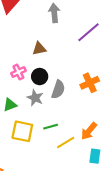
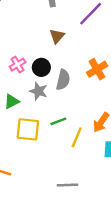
brown triangle: (39, 49) -> (57, 36), moved, turned -32
yellow line: (66, 143) -> (77, 137), turned -30

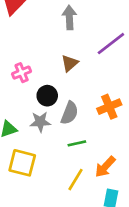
pink cross: (18, 65) -> (22, 73), moved
gray star: (39, 91) -> (40, 122), turned -30
green line: (58, 121) -> (77, 143), moved

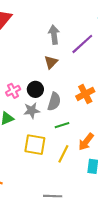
gray arrow: (69, 17) -> (54, 35), moved
pink cross: (22, 73) -> (13, 91), moved
yellow square: (22, 163) -> (35, 145), moved

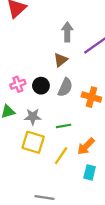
orange cross: (85, 94) -> (91, 97), turned 36
gray semicircle: (54, 102) -> (65, 87), moved
gray star: (32, 110) -> (33, 117), moved

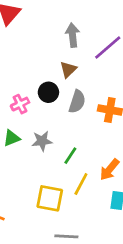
black circle: (41, 86) -> (48, 92), moved
green line: (64, 126) -> (70, 156), moved, turned -40
yellow square: (33, 142) -> (50, 198), moved

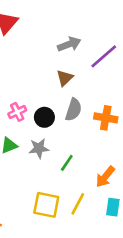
gray arrow: (73, 35) -> (69, 44), turned 75
black circle: (48, 92) -> (44, 117), moved
yellow line: (81, 184) -> (78, 204), moved

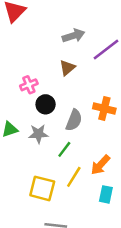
gray semicircle: (74, 110) -> (74, 120), moved
pink cross: (17, 112) -> (29, 85), moved
yellow line: (78, 204) -> (74, 177), moved

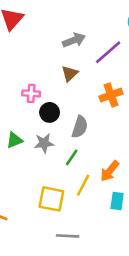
pink cross: (29, 85) -> (31, 93), turned 30
orange cross: (104, 109) -> (111, 95), moved, turned -30

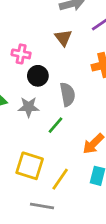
brown triangle: (70, 74) -> (63, 38), turned -30
gray semicircle: (80, 127) -> (67, 94), turned -35
yellow line: (83, 185) -> (60, 179), moved

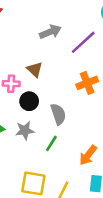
brown triangle: (63, 38) -> (35, 69), moved

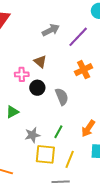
gray star: (25, 131) -> (32, 135), moved
green line: (51, 143) -> (58, 132), moved

